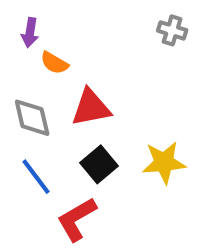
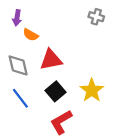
yellow star: (164, 162) -> (92, 90), turned -30
red L-shape: (77, 219) -> (61, 122), moved

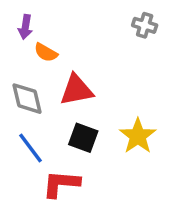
black square: (55, 91) -> (83, 138), turned -30
red L-shape: (61, 122) -> (61, 184), moved, turned 35

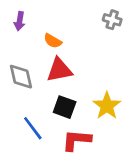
orange semicircle: (46, 53) -> (53, 41), moved
blue line: (30, 148) -> (33, 128), moved
red L-shape: (61, 184) -> (76, 140), moved

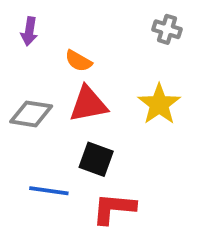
gray diamond: (21, 77) -> (31, 114), turned -68
yellow star: (107, 106) -> (159, 104), moved
blue line: (33, 128) -> (49, 191), turned -45

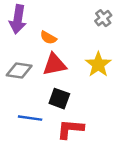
gray cross: (167, 29) -> (103, 18), turned 35
purple arrow: (29, 31) -> (18, 19), size x1.6

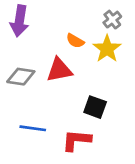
orange semicircle: (48, 38) -> (75, 41), moved
yellow star: (98, 64) -> (107, 49), moved
black square: (59, 99) -> (95, 107), moved

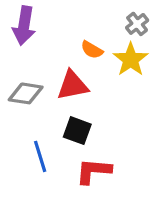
black square: (95, 107) -> (77, 131), moved
blue line: (33, 128) -> (40, 156), turned 65

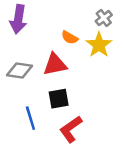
black square: (77, 131) -> (59, 99), turned -30
red L-shape: (93, 171) -> (71, 129), turned -40

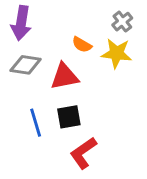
yellow star: (99, 45) -> (117, 53), turned -30
gray diamond: (19, 71) -> (26, 65), moved
blue line: (30, 118) -> (36, 123), moved

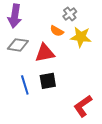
gray cross: (122, 22) -> (70, 14), moved
red L-shape: (83, 153) -> (83, 106), moved

